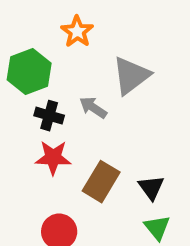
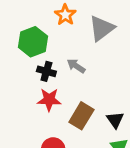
gray triangle: (131, 76) -> (102, 28), moved

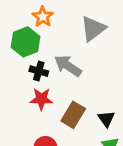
orange star: (65, 15) -> (43, 17), moved
gray arrow: (76, 66) -> (68, 66), size x1.5

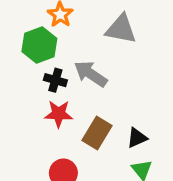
gray triangle: (93, 29) -> (121, 29), turned 48
black triangle: (106, 119) -> (137, 138), turned 42

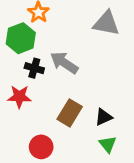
gray triangle: (121, 29) -> (106, 23), moved
red star: (59, 114) -> (19, 97), moved

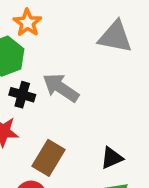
brown rectangle: (70, 113) -> (49, 158), moved

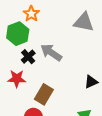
black cross: (22, 95) -> (28, 57), turned 32
black triangle: (112, 158) -> (91, 82), moved

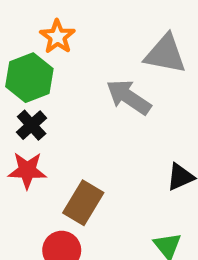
gray arrow: (51, 52) -> (129, 97), moved
black cross: (28, 57) -> (32, 125), moved

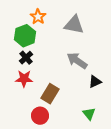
gray triangle: (165, 54) -> (74, 25), moved
gray arrow: (129, 97) -> (77, 61), moved

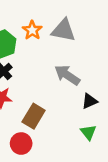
orange star: (38, 17) -> (32, 30), moved
green triangle: (89, 114) -> (88, 132), moved

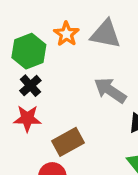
brown rectangle: (34, 116) -> (68, 142), turned 30

